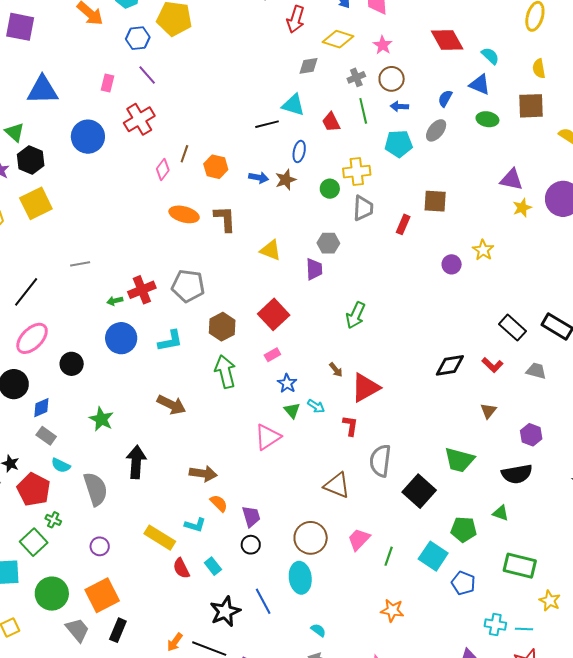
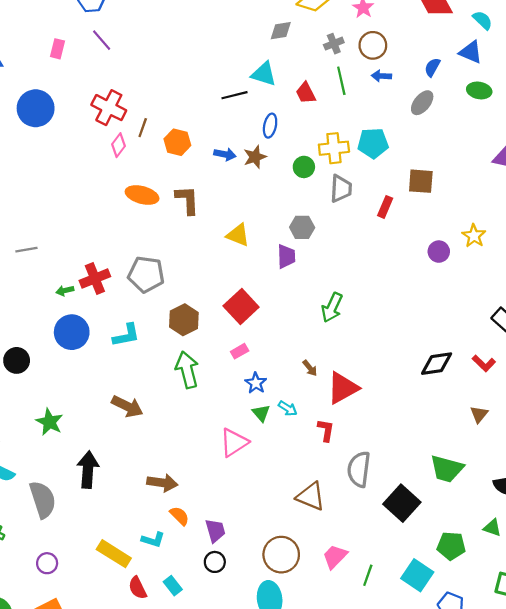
red cross: (139, 119) -> (109, 108), moved, turned -32
cyan pentagon: (399, 144) -> (373, 143), moved

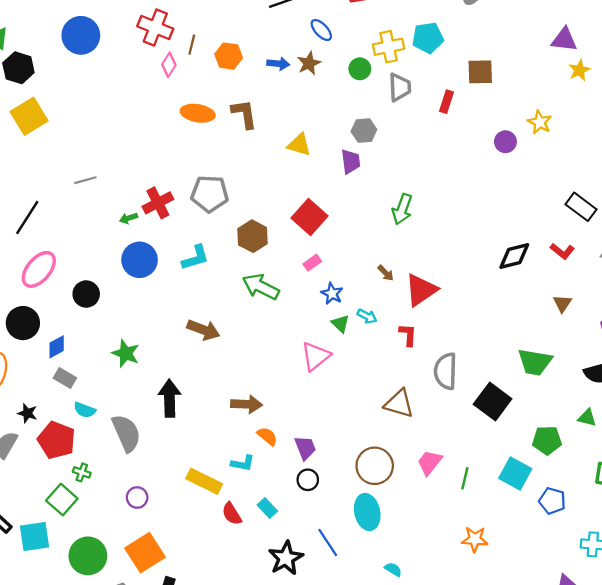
blue ellipse: (270, 126) -> (321, 30), turned -50
green arrow: (187, 370) -> (261, 287), turned -44

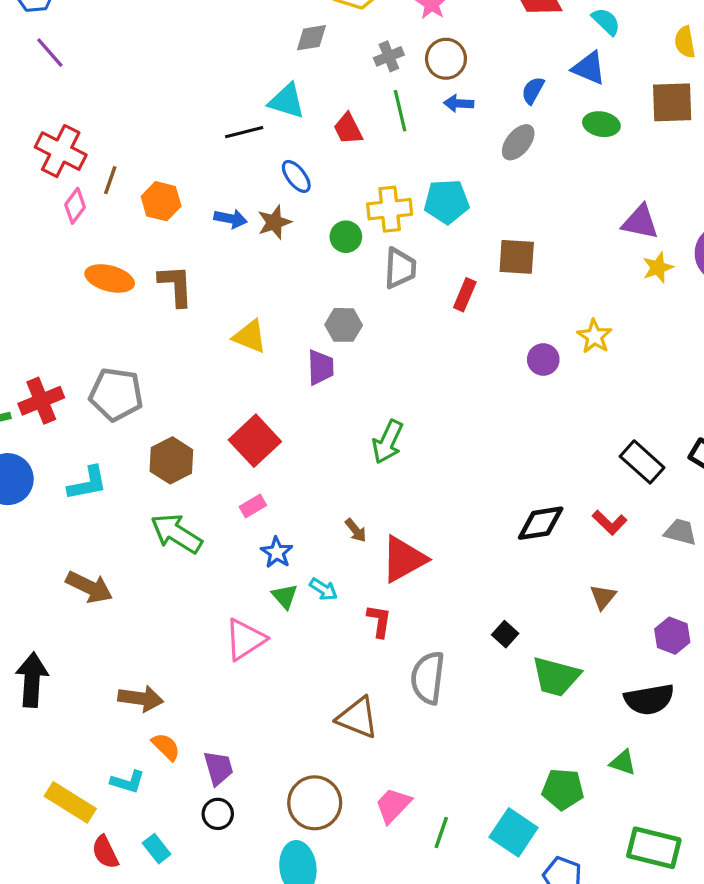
black square: (493, 402) -> (505, 634), moved, size x0.5

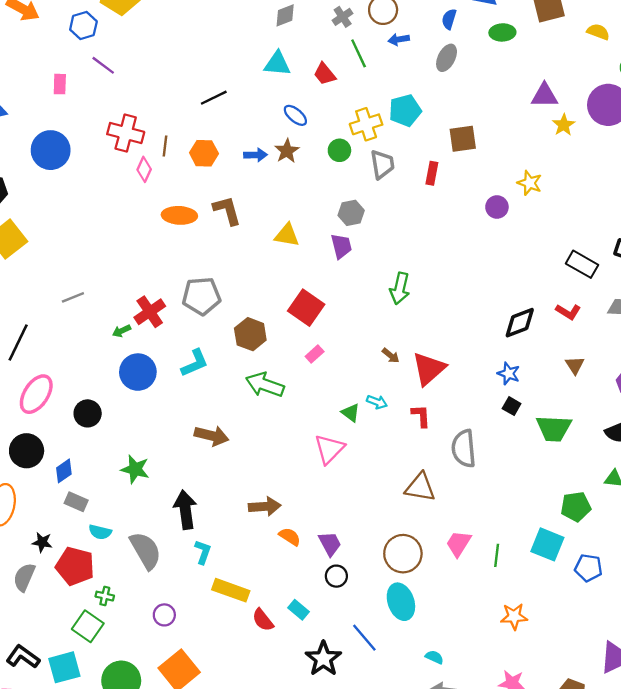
black line: (244, 132) -> (214, 98), moved
blue star: (277, 552) -> (509, 374), moved
cyan L-shape: (128, 782) -> (203, 552), moved, turned -75

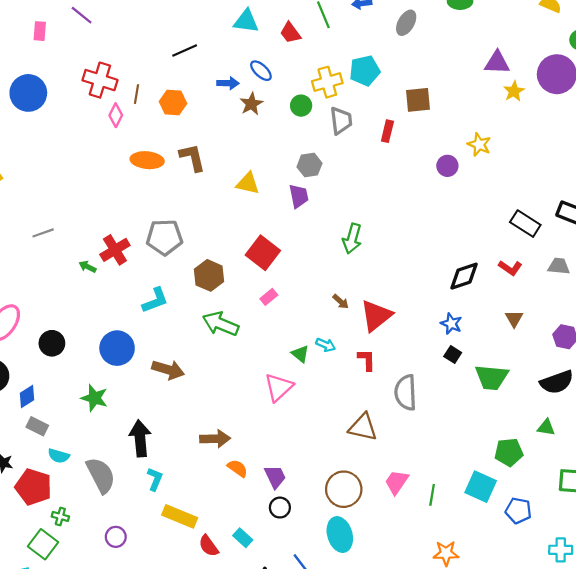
blue arrow: (256, 155) -> (228, 83), moved
green arrow: (122, 331) -> (88, 267), turned 49
blue circle: (138, 372) -> (117, 348), moved

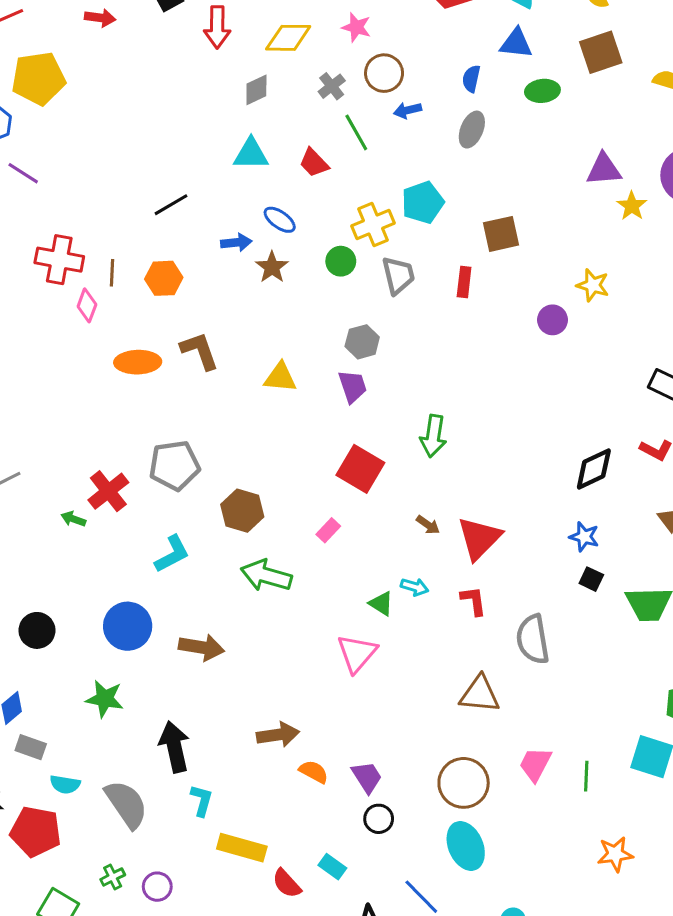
red square: (263, 253) -> (360, 469), moved
green cross: (60, 516) -> (113, 877), moved, turned -35

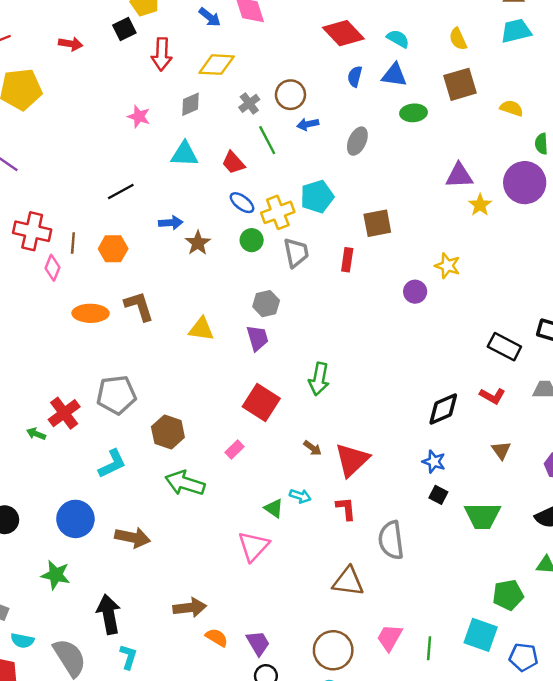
pink star: (356, 27) -> (139, 116), moved
blue semicircle: (471, 79) -> (355, 76), moved
blue ellipse: (280, 220) -> (242, 203), moved

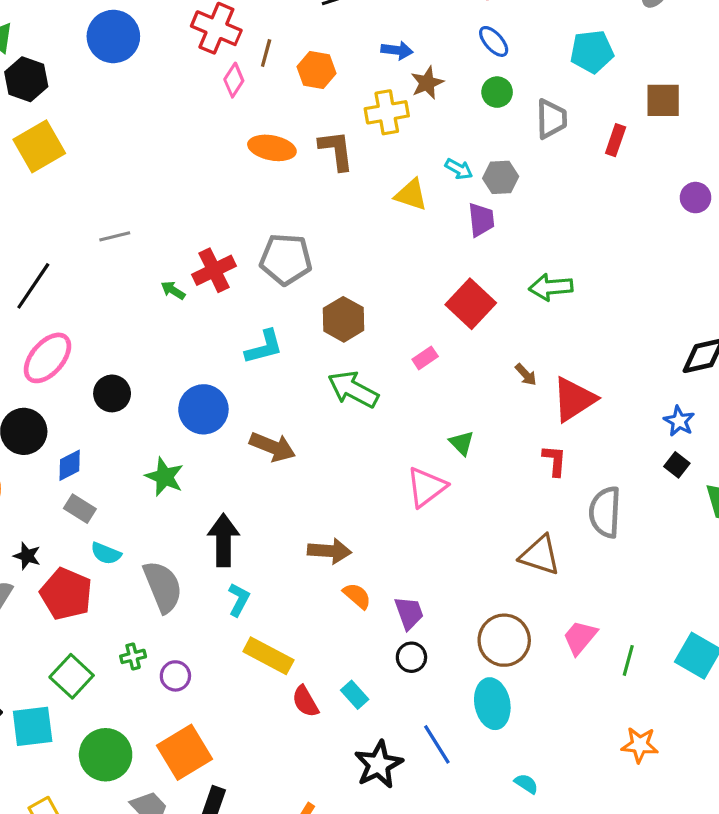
yellow cross: (278, 212) -> (387, 112), moved
green arrow: (319, 379) -> (551, 287), turned 64
cyan arrow: (300, 496) -> (459, 169), moved

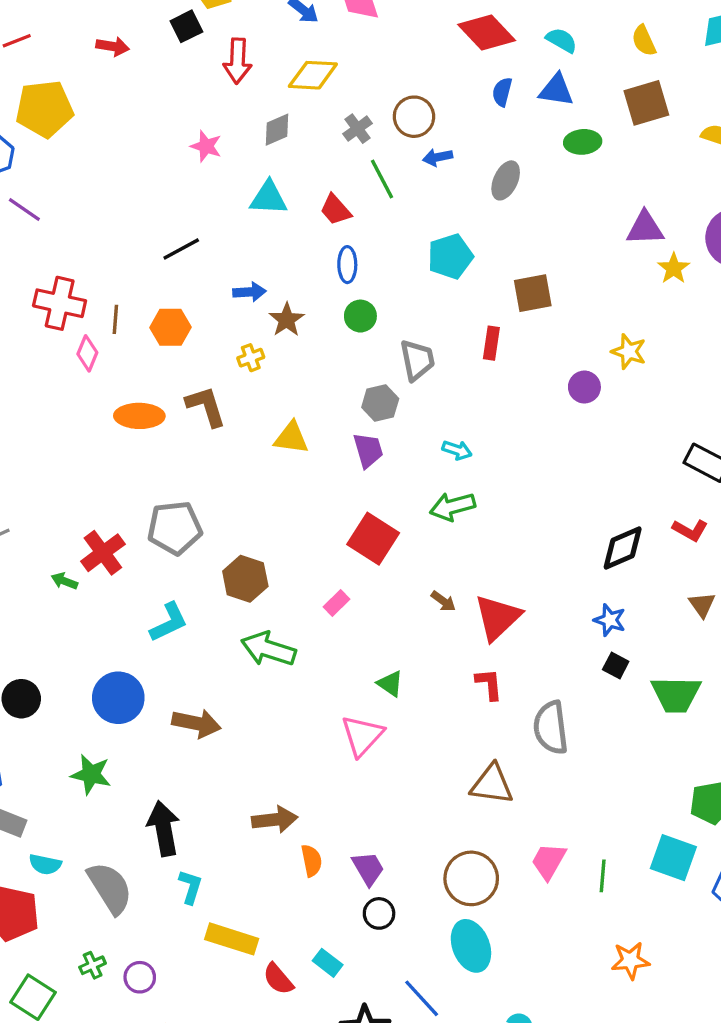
blue ellipse: (494, 41) -> (347, 265), turned 52
yellow cross: (387, 112) -> (251, 358), size x0.6
gray trapezoid: (551, 119) -> (417, 360), moved
cyan arrow: (459, 169) -> (457, 450), moved
orange semicircle: (357, 596) -> (311, 861), turned 48

